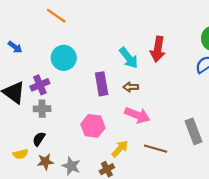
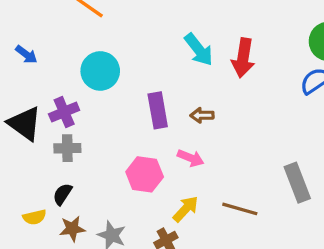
cyan arrow: (129, 58) -> (199, 50), moved
pink arrow: (137, 115) -> (191, 158), moved, size x0.7

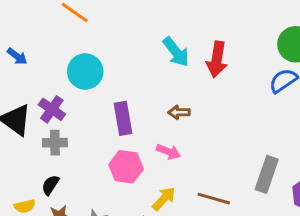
purple rectangle: (158, 110) -> (123, 118), moved
purple cross: (64, 112) -> (52, 109), turned -32
gray rectangle: (297, 183) -> (267, 174), turned 40

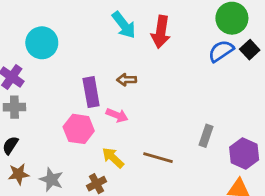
purple rectangle: (123, 118) -> (91, 92), moved
gray rectangle: (267, 174) -> (206, 136), size x0.7
yellow arrow: (164, 199) -> (113, 158), turned -90

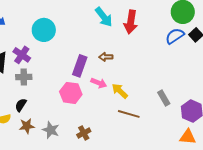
purple rectangle: (91, 92) -> (80, 66), turned 30
gray rectangle: (206, 136) -> (164, 98), turned -49
yellow arrow: (113, 158) -> (120, 91), moved

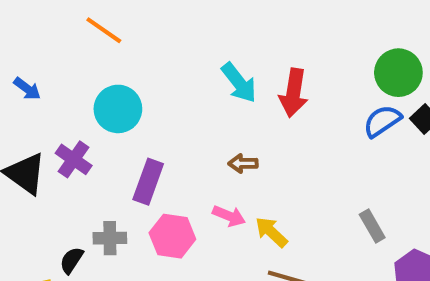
purple rectangle: (80, 66) -> (148, 182), moved
gray cross: (24, 77) -> (110, 238), moved
gray rectangle: (164, 98) -> (372, 226), moved

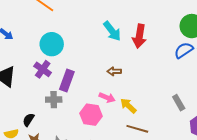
purple cross: (74, 159) -> (43, 69), moved
pink hexagon: (172, 236) -> (91, 115), moved
gray cross: (110, 238) -> (54, 100), moved

